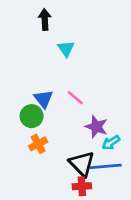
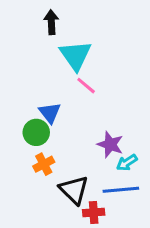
cyan triangle: (66, 49) -> (75, 55), size x1.6
pink line: (75, 98) -> (86, 86), moved
black triangle: (82, 164) -> (74, 190), moved

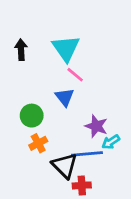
black arrow: (51, 22) -> (21, 50), moved
blue triangle: (50, 113) -> (65, 97), moved
blue line: (121, 190) -> (87, 154), moved

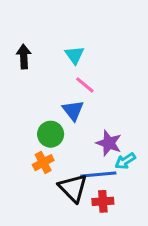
cyan triangle: (66, 48) -> (74, 55), size x0.6
green circle: (32, 116) -> (51, 134), moved
red cross: (82, 185) -> (103, 201), moved

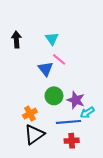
blue triangle: (73, 110) -> (46, 69), moved
green circle: (51, 134) -> (54, 96), moved
black triangle: (73, 188) -> (34, 134), moved, turned 40

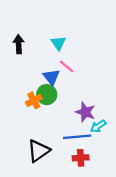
green circle: (54, 96) -> (47, 95), moved
orange cross: (30, 114) -> (34, 100), moved

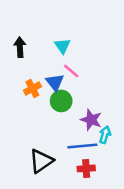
green circle: (47, 95) -> (61, 101), moved
orange cross: (34, 100) -> (32, 88), moved
cyan arrow: (98, 126) -> (105, 135), turned 140

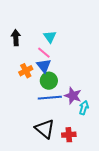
pink line: (71, 71) -> (44, 53), moved
blue line: (82, 146) -> (50, 98), moved
black triangle: (41, 161) -> (45, 129), moved, turned -45

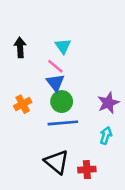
orange cross: (26, 71) -> (23, 104), moved
purple star: (73, 96) -> (108, 103), moved, turned 30

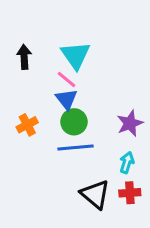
cyan triangle: (63, 46) -> (75, 55), size x1.5
black triangle: (57, 162) -> (95, 194), moved
red cross: (87, 170) -> (130, 193), moved

